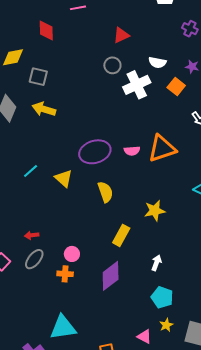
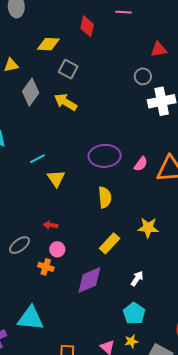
pink semicircle: (132, 151) -> (141, 164), turned -63
yellow triangle: (64, 178) -> (56, 178), moved
red arrow: (32, 235) -> (51, 225), moved

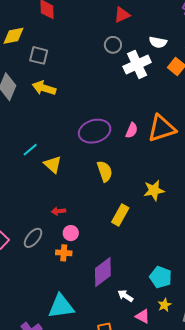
white arrow: (137, 279) -> (125, 296), moved, turned -77
purple diamond: (89, 280) -> (103, 272), moved

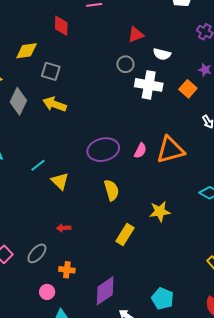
white semicircle: (158, 42) -> (162, 54), moved
white cross: (137, 64) -> (149, 85), turned 32
pink circle: (71, 233) -> (47, 292), moved

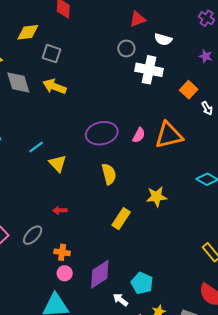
orange square: (188, 89) -> (189, 90), moved
gray diamond: (18, 101) -> (18, 82), turned -44
pink circle: (47, 292) -> (65, 273), moved
cyan pentagon: (163, 299) -> (142, 283), moved

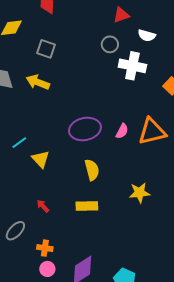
gray square: (52, 54) -> (46, 49), moved
red arrow: (60, 210) -> (43, 206), turned 48
yellow rectangle: (121, 219) -> (87, 206), moved, turned 55

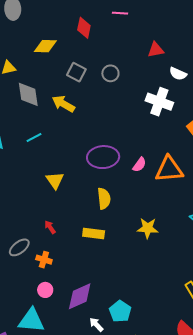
gray circle: (110, 44) -> (110, 73), moved
cyan line: (19, 143) -> (34, 137), moved
orange cross: (45, 248) -> (44, 260), moved

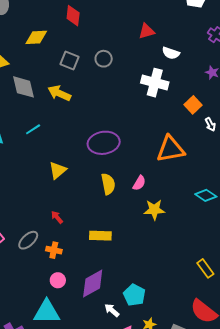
pink semicircle: (139, 165) -> (139, 183), moved
yellow triangle: (55, 180) -> (58, 170), turned 30
yellow rectangle: (94, 234) -> (100, 236), moved

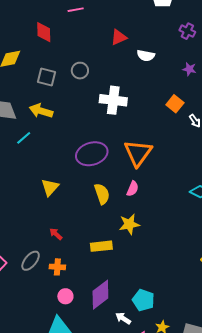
white cross: (155, 83) -> (113, 100), moved
cyan line: (33, 129) -> (24, 138), moved
orange triangle: (170, 149) -> (138, 153), moved, turned -36
yellow star: (154, 210) -> (129, 224), moved

